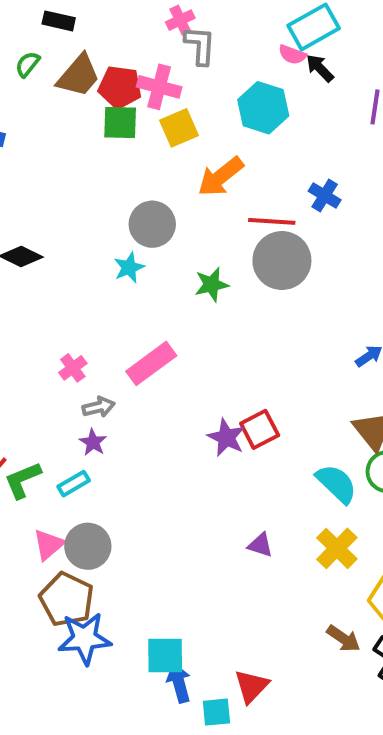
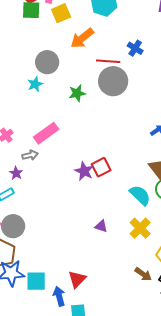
gray arrow: (99, 407) -> (30, 155), moved
cyan square: (165, 656) -> (36, 281), moved
red triangle: (252, 686) -> (77, 279), moved

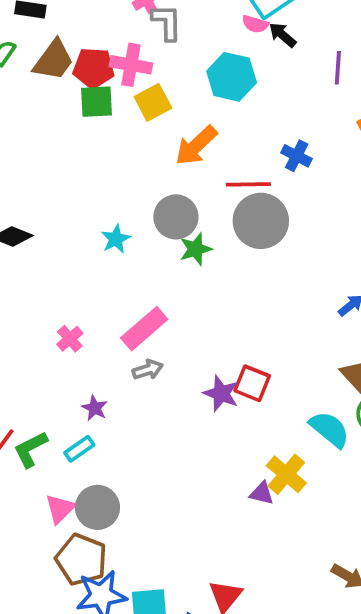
gray circle: (47, 62) -> (176, 217), moved
gray arrow: (30, 155) -> (148, 370), moved
red square: (101, 167) -> (252, 383), turned -36
yellow cross: (140, 228) -> (286, 474), moved

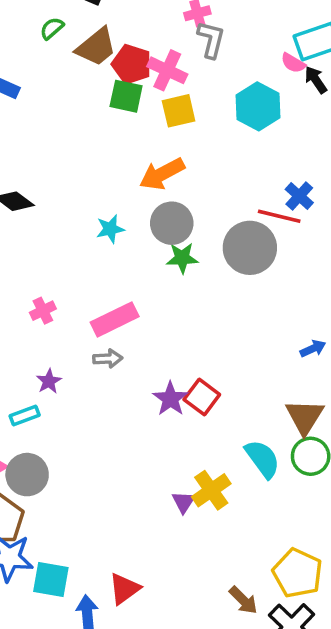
orange arrow: (196, 146) -> (162, 174), moved
red line: (248, 184) -> (279, 216), moved
purple triangle: (262, 493) -> (184, 502), turned 35

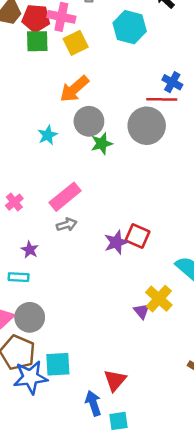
purple star: (170, 399) -> (116, 242), turned 30
cyan rectangle: (25, 416) -> (19, 277), turned 36
cyan square: (51, 579) -> (58, 364), moved

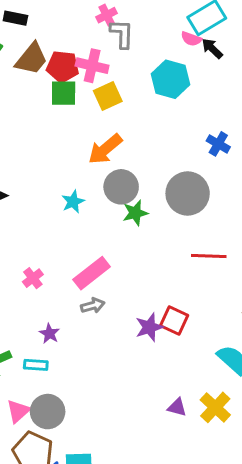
red line: (162, 99) -> (209, 256), moved
yellow cross: (159, 299) -> (215, 407), moved
purple triangle: (142, 311) -> (177, 407), turned -36

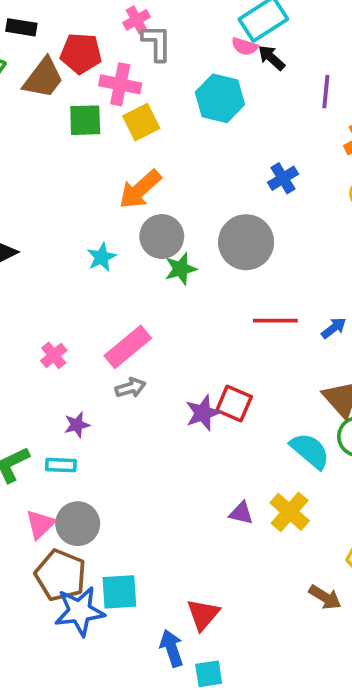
red pentagon: (63, 67) -> (81, 53), moved
blue cross: (218, 144) -> (283, 178), turned 30
purple star: (49, 333) -> (77, 425), turned 30

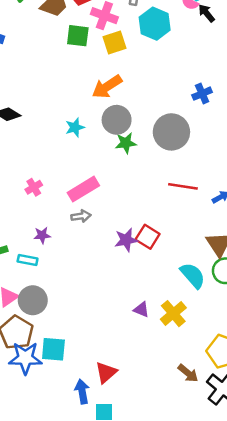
cyan hexagon: (220, 98) -> (155, 24), moved

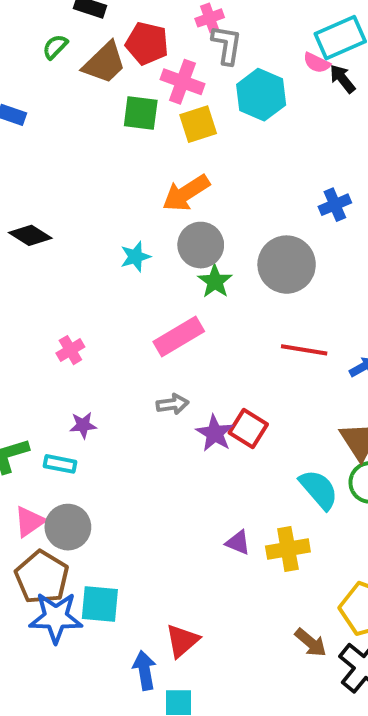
green star: (126, 143) -> (215, 281), turned -30
pink rectangle: (83, 189) -> (179, 337), moved
gray arrow: (81, 216) -> (173, 404), moved
purple star: (126, 240) -> (215, 433), turned -30
yellow cross: (173, 314) -> (288, 549), turned 30

